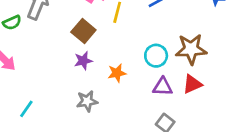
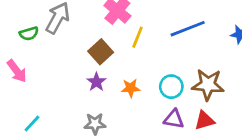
purple star: (83, 61) -> (96, 82), turned -30
orange star: (117, 73) -> (131, 88), moved

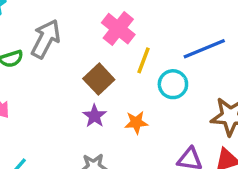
cyan circle: (171, 87) -> (173, 84), moved

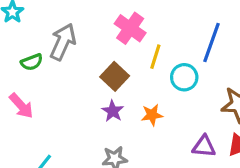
blue line: (204, 49) -> (212, 42), turned -45

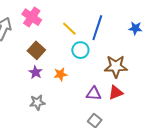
pink cross: (130, 28) -> (32, 17), moved
yellow line: (155, 57) -> (69, 29), moved, turned -63

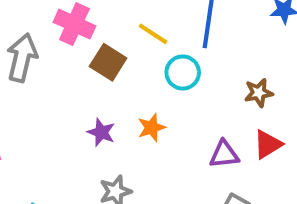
brown square: (36, 50) -> (108, 62), moved
brown star: (116, 66) -> (259, 93), size x0.6

